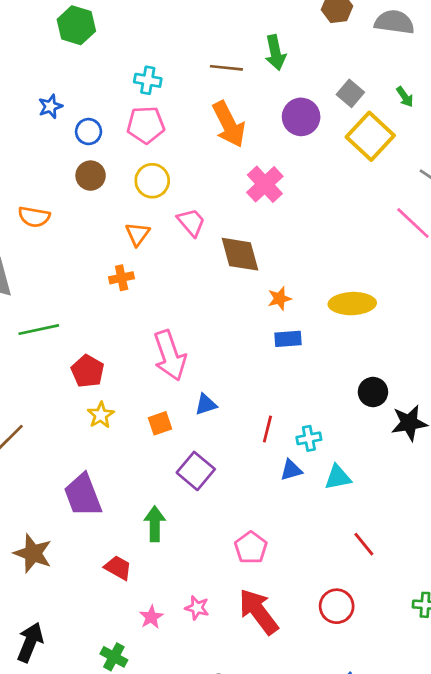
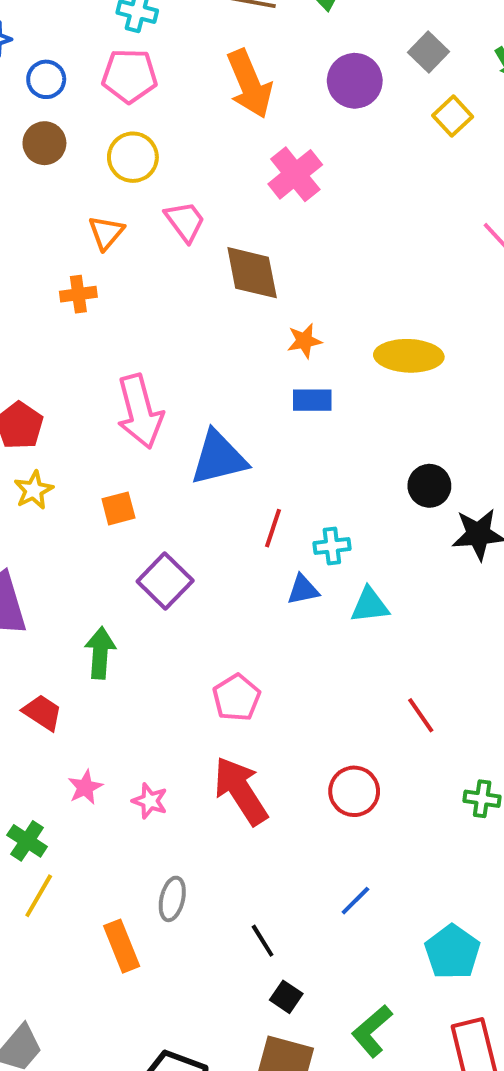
yellow square: (370, 136) -> (453, 116), size x0.6
blue triangle: (206, 404) -> (219, 458), moved, size x1.8
red line: (364, 544) -> (421, 715), moved
pink star: (197, 608) -> (150, 801), moved

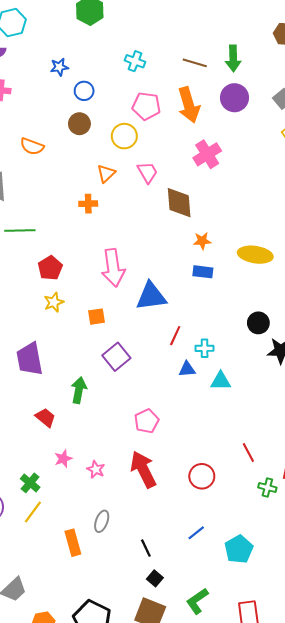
pink pentagon: (130, 76) -> (146, 106), moved
purple circle: (355, 81) -> (235, 98), moved
red line: (421, 715) -> (248, 453), moved
cyan pentagon: (452, 952) -> (239, 549), moved

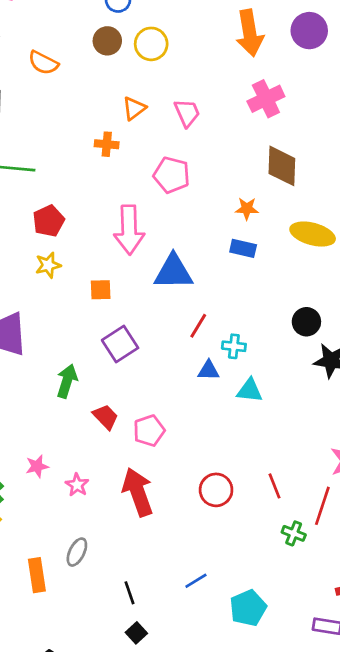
pink pentagon: (146, 106) -> (172, 175), moved
yellow circle: (124, 136) -> (151, 44), moved
brown diamond: (179, 203) -> (282, 166), moved
red trapezoid: (45, 418) -> (106, 417), moved
red circle: (202, 476) -> (216, 490), moved

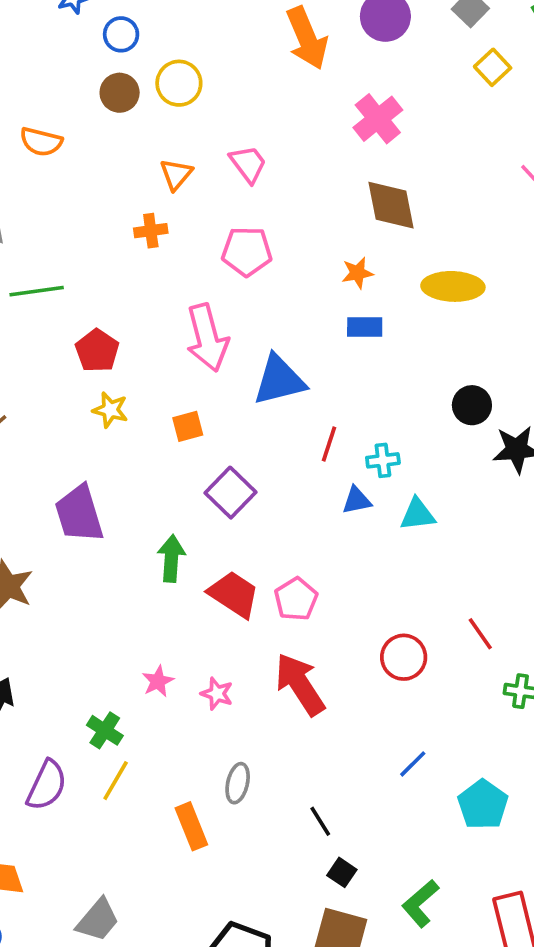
pink cross: (266, 99) -> (378, 119), moved
yellow star: (48, 265) -> (110, 410), turned -30
red trapezoid: (106, 417) -> (234, 594), size x1.4
blue line: (196, 581) -> (413, 764), moved

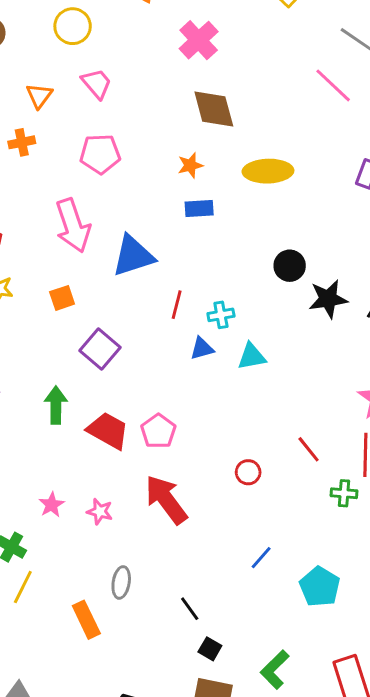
yellow circle: (179, 83) -> (73, 26), moved
red circle: (404, 657) -> (248, 472), size x0.7

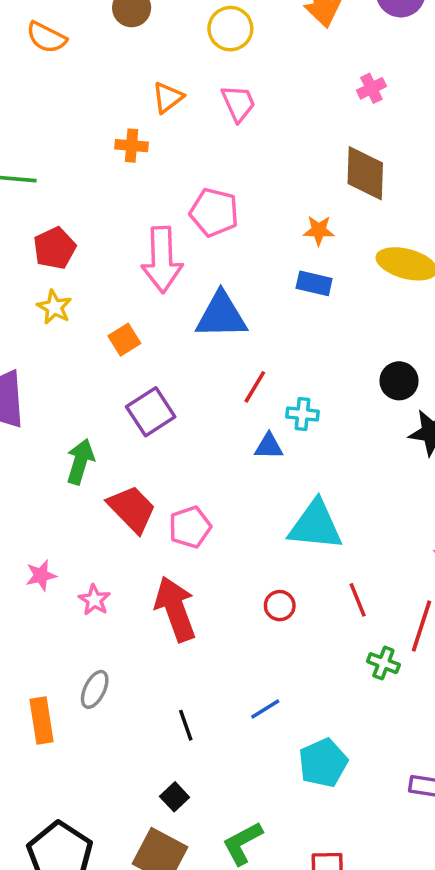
pink cross: (199, 40) -> (371, 88), size x0.6
pink pentagon: (100, 154) -> (214, 212), moved
orange square: (62, 298) -> (124, 340), turned -30
cyan triangle: (252, 357) -> (316, 525), moved, size x1.6
black line: (190, 609) -> (186, 725), moved

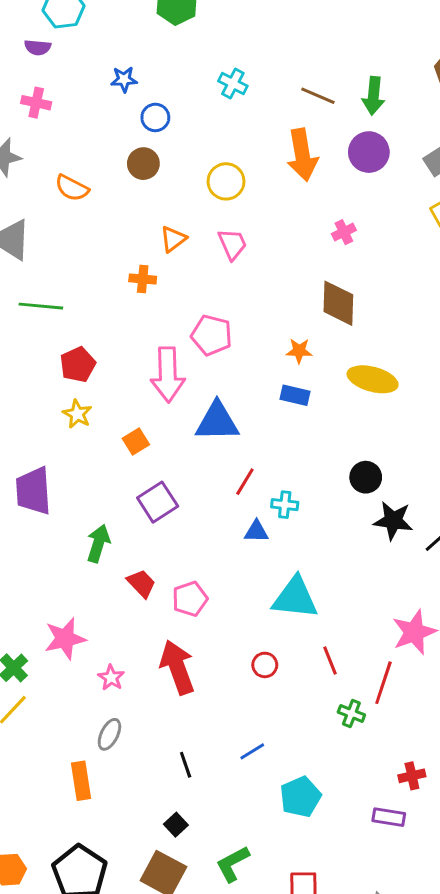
red trapezoid: (132, 509) -> (141, 583), size x0.7
pink star: (41, 575) -> (65, 639), size x1.6
pink star: (94, 600) -> (111, 678), moved
orange rectangle: (41, 720) -> (81, 781), moved

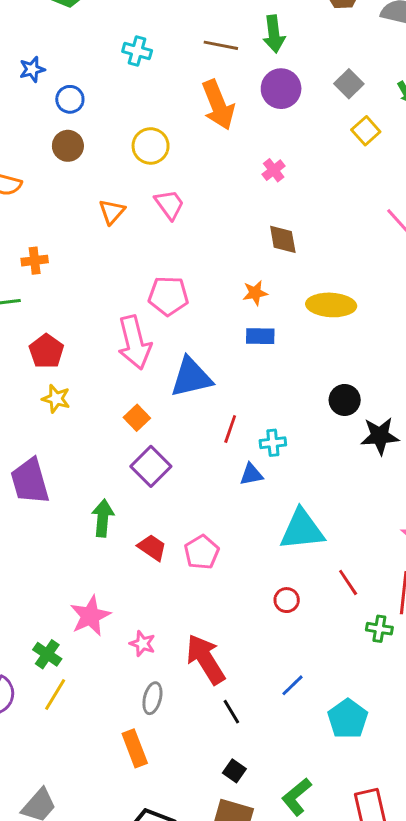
orange cross: (143, 279) -> (35, 261), moved
brown diamond: (338, 303) -> (283, 239), size x0.7
orange square: (136, 441) -> (137, 418), moved
red arrow: (177, 667) -> (206, 659), moved

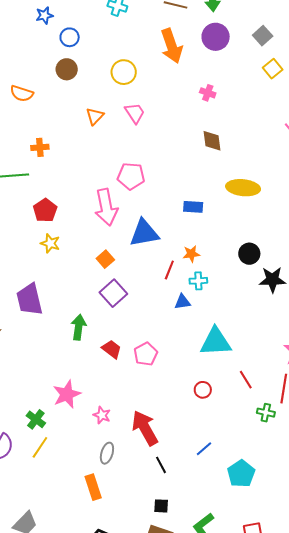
pink cross: (274, 170) -> (208, 93), turned -35
orange star: (255, 293) -> (191, 254), moved
black square: (234, 771) -> (161, 506), turned -35

